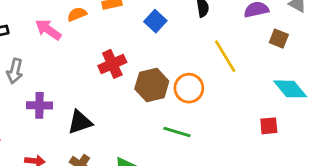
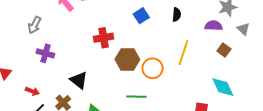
yellow line: (225, 56) -> (183, 53), turned 35
black triangle: (80, 122) -> (79, 80), moved, turned 42
green line: (177, 132) -> (136, 97), turned -30

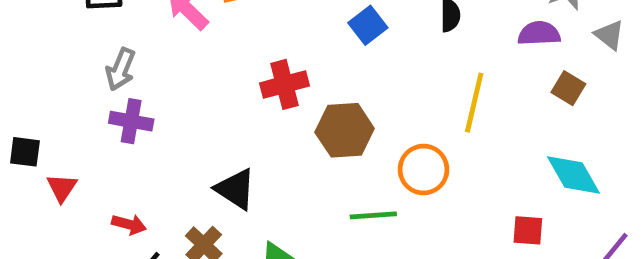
purple cross: (45, 53) -> (131, 121), moved
orange circle: (153, 68) -> (424, 170), moved

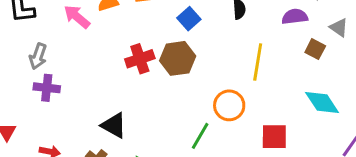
gray triangle: (609, 35) -> (339, 28), moved
brown hexagon: (345, 130) -> (178, 58), moved
green line: (373, 215) -> (200, 136), turned -52
red square: (528, 230) -> (274, 137), moved, size x1.4

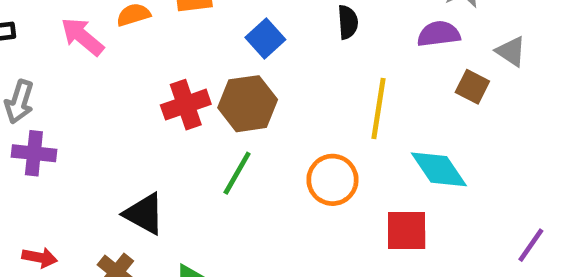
cyan diamond: (322, 102) -> (439, 169), moved
green line: (200, 136) -> (237, 173), moved

